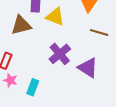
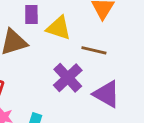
brown line: (99, 32) -> (94, 50), moved

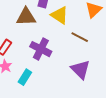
purple cross: (68, 78) -> (41, 49), moved, turned -35

